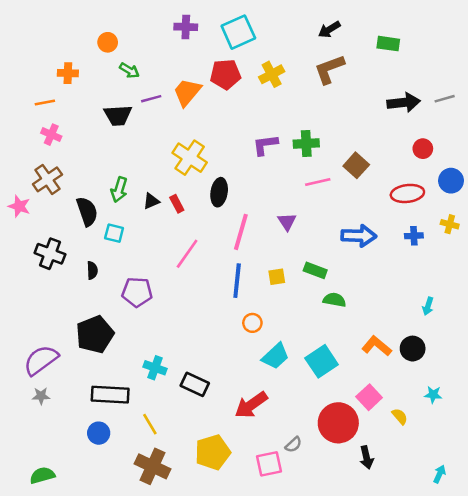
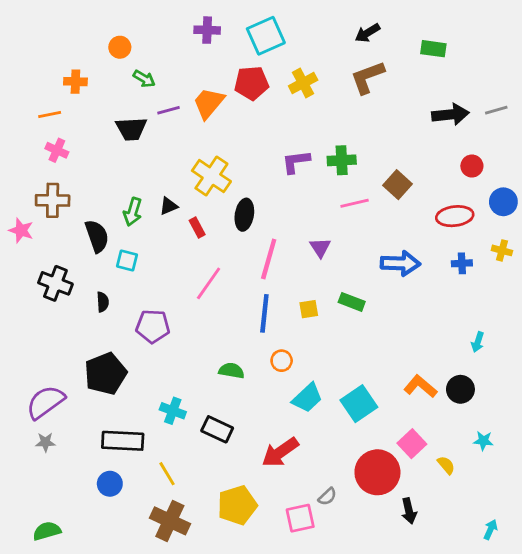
brown cross: (47, 179) -> (53, 200), turned 36
black triangle: (151, 201) -> (169, 206), moved
green semicircle: (334, 300) -> (231, 371), moved

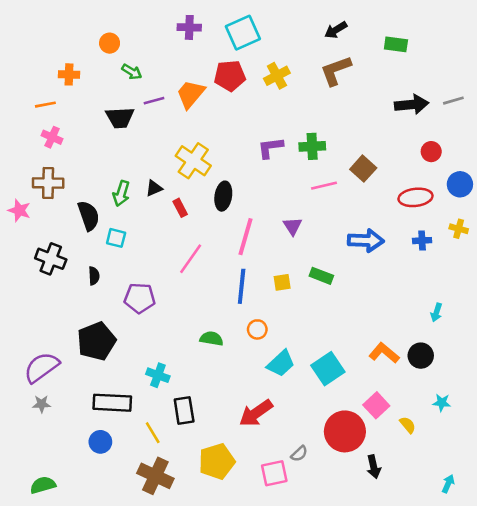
black rectangle: (217, 429) -> (184, 410), moved, turned 56

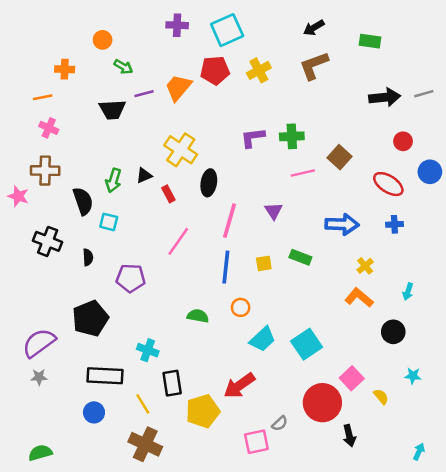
red ellipse: (415, 197) -> (388, 184), turned 40
yellow cross: (459, 229) -> (365, 266), moved, turned 35
orange L-shape: (384, 353) -> (359, 298), moved
yellow pentagon: (217, 461) -> (203, 411), moved

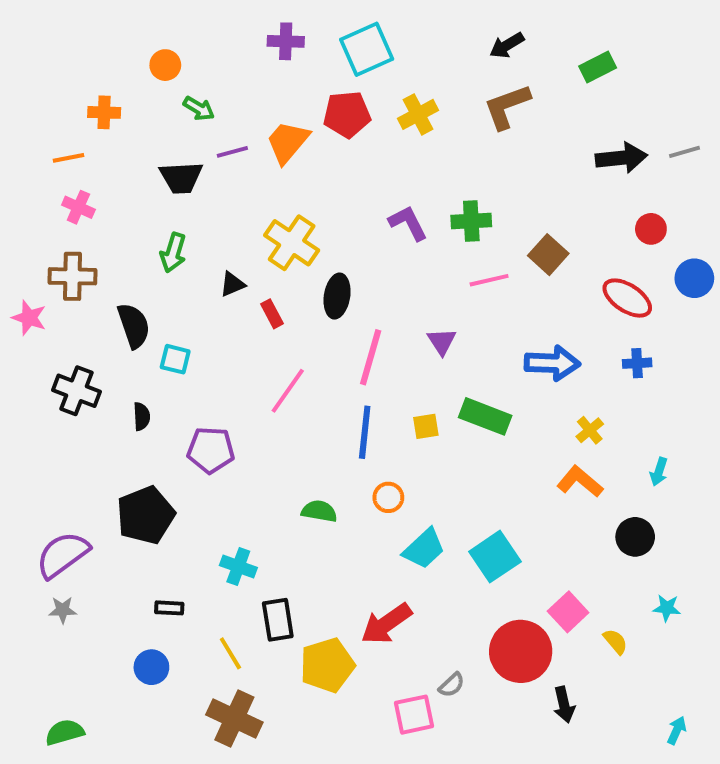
green rectangle: (370, 41) -> (598, 67), turned -35
purple L-shape: (253, 138) -> (408, 223), turned 70
green arrow: (114, 180) -> (173, 253), moved
green rectangle: (300, 257) -> (485, 416), size x1.4
black rectangle: (105, 376) -> (169, 608), size x0.5

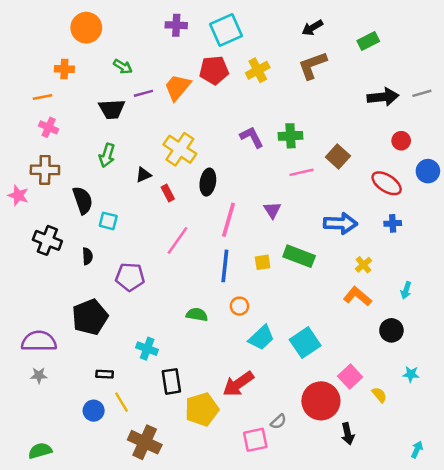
orange circle: (165, 65) -> (86, 28), moved, size x1.6
purple semicircle: (63, 555) -> (39, 341), turned 36
yellow line: (230, 653) -> (122, 402), moved

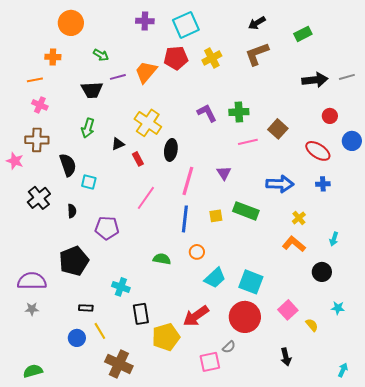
black cross: (47, 240) -> (39, 198), turned 30
cyan square: (305, 343) -> (251, 282), turned -35
red circle: (321, 401) -> (245, 317), moved

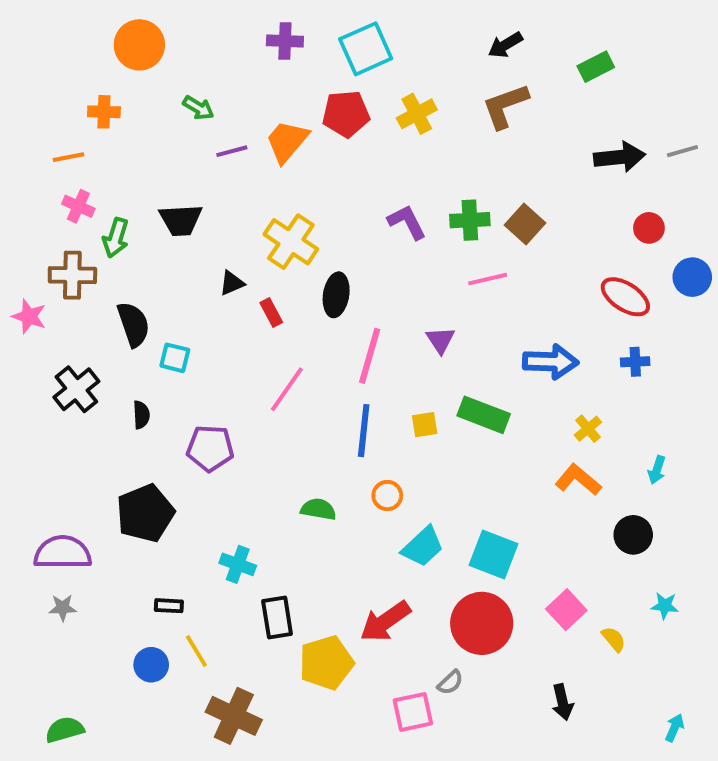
black trapezoid: (92, 90) -> (181, 220), moved
green arrow: (88, 128) -> (116, 238), moved
brown square: (278, 129) -> (525, 224), moved

